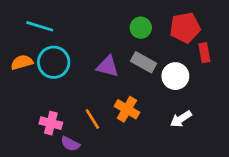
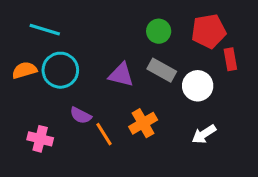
orange cross: (127, 109) -> (143, 123), turned 30
pink cross: (51, 123) -> (40, 139), moved
purple semicircle: (70, 144) -> (81, 115), moved

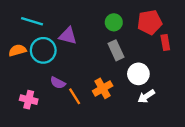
gray rectangle: (162, 70) -> (116, 50), turned 36
purple triangle: (121, 75) -> (68, 36), moved
white circle: (198, 86) -> (138, 74), moved

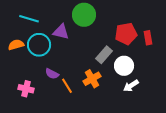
green circle: (114, 22) -> (84, 15), moved, size x1.5
red pentagon: (150, 22) -> (126, 34), moved
gray rectangle: (116, 50) -> (104, 55), moved, turned 66

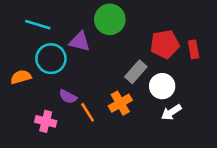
orange semicircle: (16, 45) -> (21, 77), moved
pink cross: (26, 89) -> (46, 121), moved

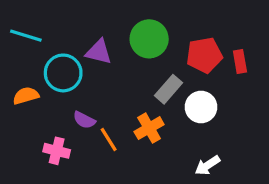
green circle: (110, 19) -> (149, 39), moved
cyan line: (38, 25) -> (26, 36), moved
white arrow: (171, 112) -> (207, 165), moved

